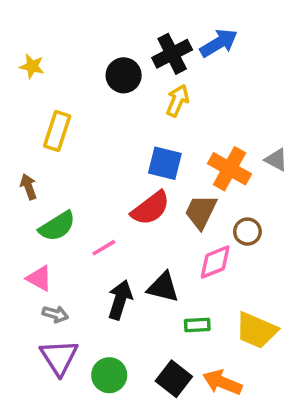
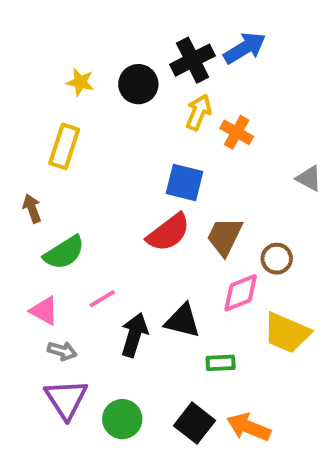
yellow star: (32, 66) -> (80, 82), moved
orange cross: (230, 169) -> (237, 132), moved, size x0.7
pink line: (104, 248) -> (102, 299), moved
yellow trapezoid: (256, 330) -> (287, 333), moved

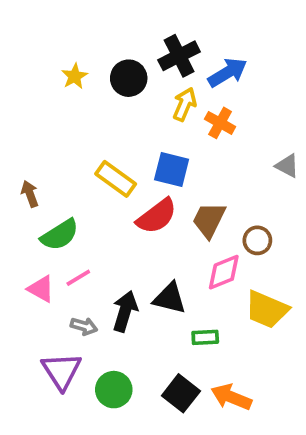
blue arrow: (245, 48) -> (228, 73), moved
yellow star: (80, 82) -> (75, 76), turned 30
yellow rectangle: (64, 146) -> (116, 179), moved, turned -72
pink line: (102, 299) -> (78, 278), moved
gray arrow: (62, 351) -> (84, 326), moved

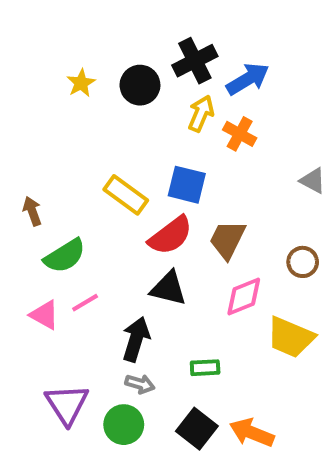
brown circle: (257, 240) -> (303, 262), moved
black triangle: (170, 298) -> (168, 288), moved
gray arrow: (84, 326) -> (140, 384), moved
green rectangle: (205, 337) -> (205, 368), moved

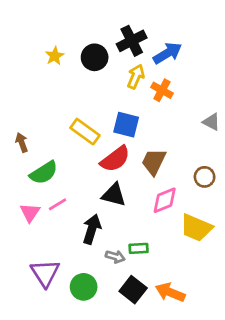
pink triangle: (44, 315) -> (30, 213), turned 35
gray arrow: (140, 384) -> (115, 257), moved

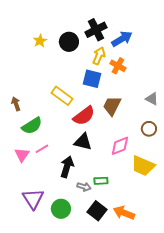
gray triangle: (211, 122) -> (152, 99), moved
blue square: (126, 125) -> (92, 79), moved
brown trapezoid: (154, 162) -> (112, 106), moved

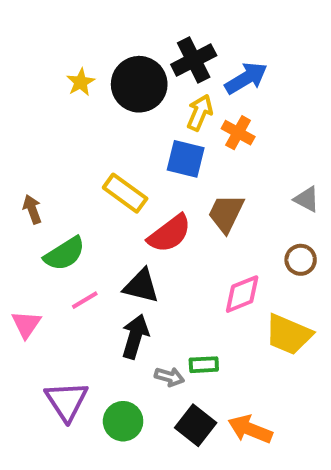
black circle: (69, 42) -> (139, 84), size x1.4
black triangle: (83, 142) -> (141, 286), moved
pink triangle: (22, 155) -> (26, 324), moved

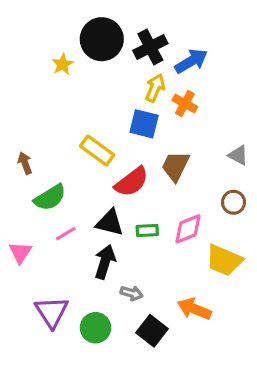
black circle: (139, 84) -> (102, 39), moved
green rectangle: (204, 365) -> (147, 230), moved
orange arrow: (250, 429) -> (194, 309), moved

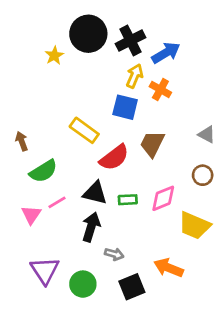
pink triangle: (20, 252) -> (31, 215), moved
black square: (152, 331) -> (132, 287), turned 30

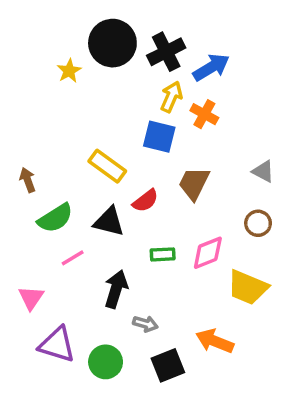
red semicircle: (114, 158) -> (145, 201), size x0.7
black triangle: (95, 193) -> (109, 222), moved
pink triangle: (31, 215) -> (31, 298), moved
purple triangle: (45, 270) -> (57, 345), turned -40

